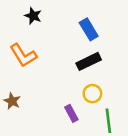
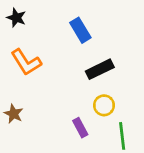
black star: (33, 16) -> (16, 18), moved
blue rectangle: (89, 29) -> (80, 30), moved

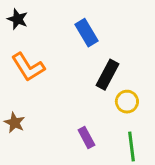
black rectangle: (100, 69) -> (107, 75), turned -36
yellow circle: (104, 105) -> (127, 102), moved

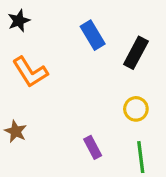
black star: (18, 19) -> (19, 21), turned 30
black rectangle: (107, 75) -> (136, 53), moved

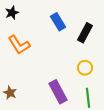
brown star: (16, 131) -> (10, 93), moved
purple rectangle: (93, 147) -> (58, 92), size x1.6

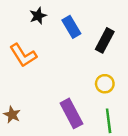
black star: (12, 13) -> (38, 16), moved

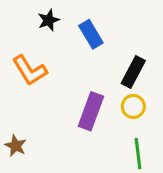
black rectangle: (105, 40) -> (133, 72), moved
purple rectangle: (71, 113) -> (91, 111), moved, turned 48

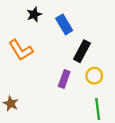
black rectangle: (133, 72) -> (82, 51), moved
purple rectangle: (91, 111) -> (64, 79), size x0.7

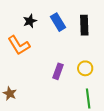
black star: (34, 14) -> (30, 21), moved
black rectangle: (82, 51) -> (84, 25), moved, turned -30

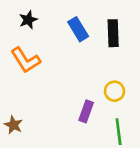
black star: (30, 21) -> (28, 20), moved
purple rectangle: (58, 71) -> (86, 111), moved

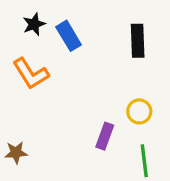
blue rectangle: (78, 29) -> (69, 36), moved
brown star: (13, 125) -> (16, 153), turned -30

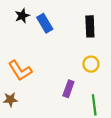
orange L-shape: (31, 74) -> (20, 71), moved
yellow circle: (139, 111) -> (91, 64), moved

